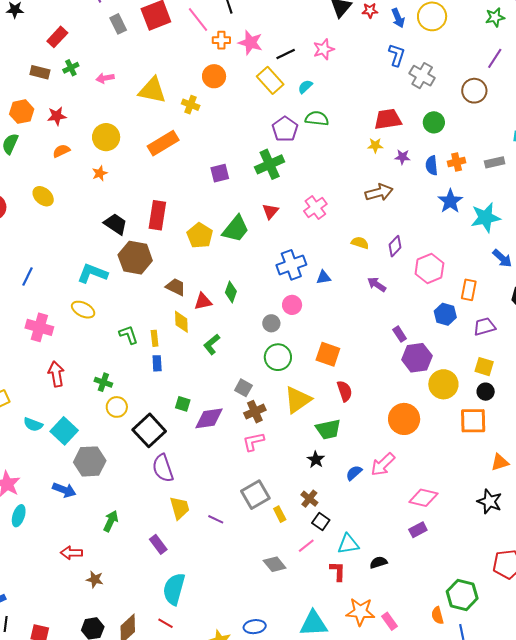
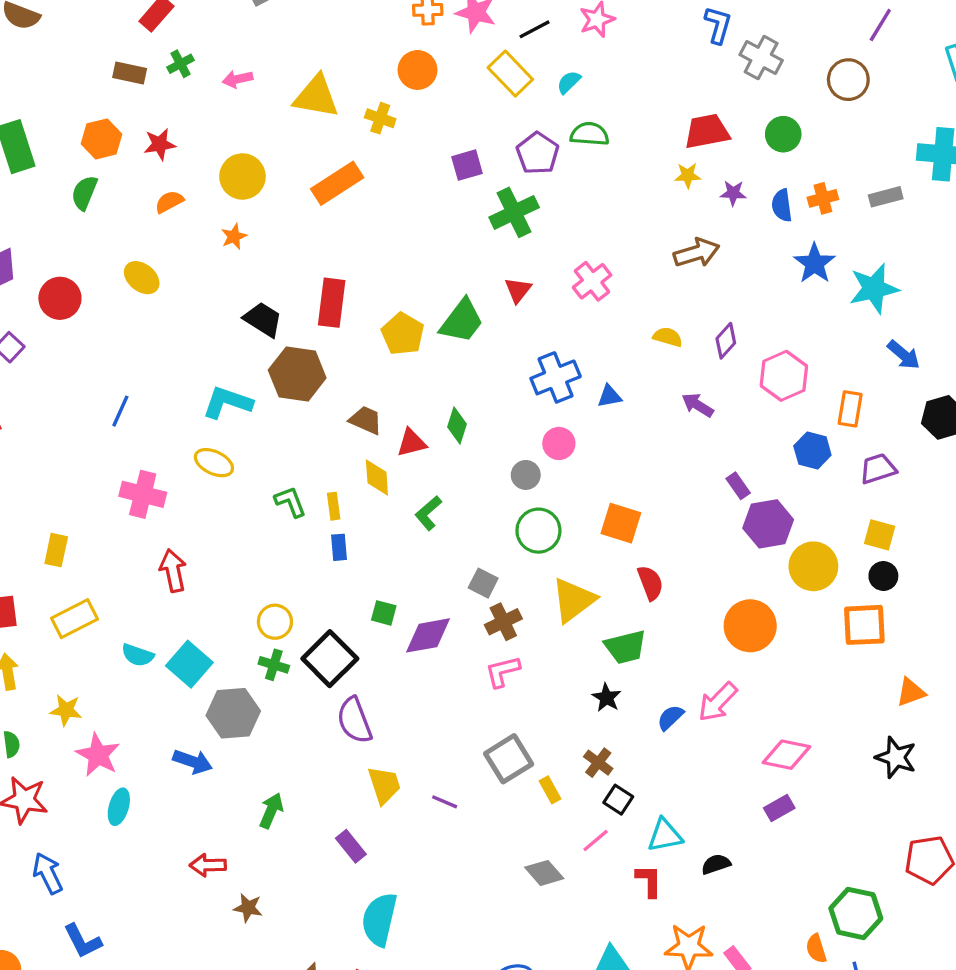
purple square: (220, 173) -> (467, 165), moved
green cross: (103, 382) -> (274, 665), moved

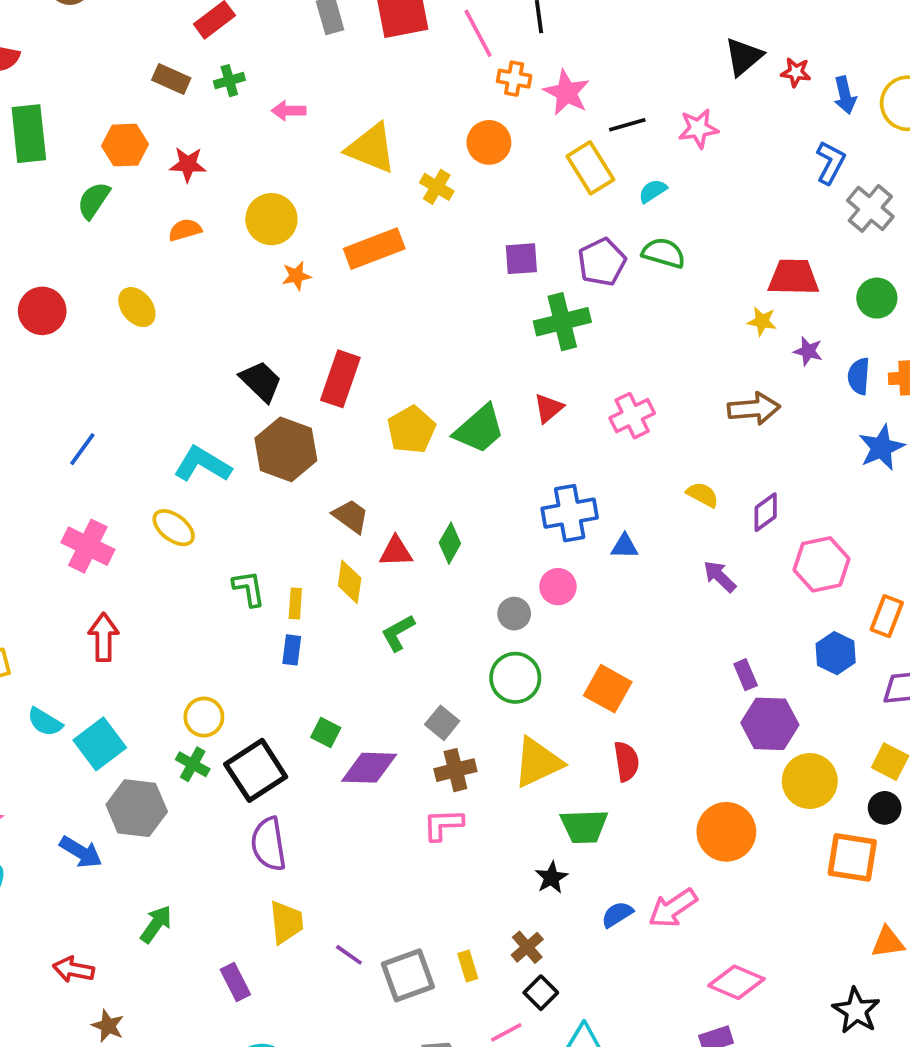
orange star: (234, 237) -> (296, 276), moved
gray square: (509, 759) -> (408, 975), moved

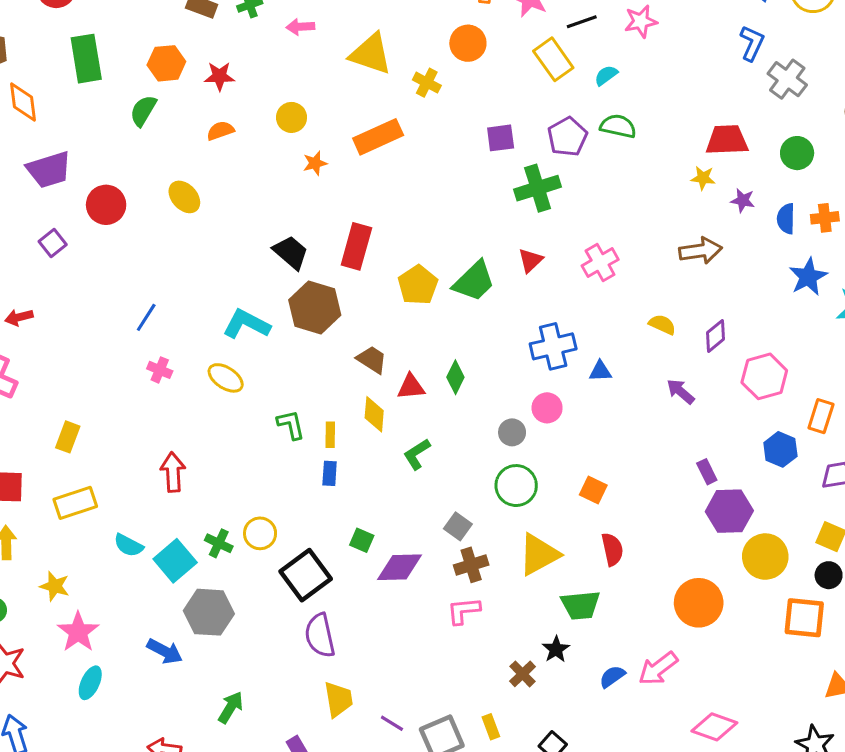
yellow circle: (271, 219) -> (292, 117), size x0.7
pink cross: (88, 546) -> (160, 370), moved, size x0.6
orange square: (608, 689) -> (593, 490), size x0.7
green cross: (193, 764) -> (219, 543), moved
brown cross: (527, 947) -> (522, 674), moved

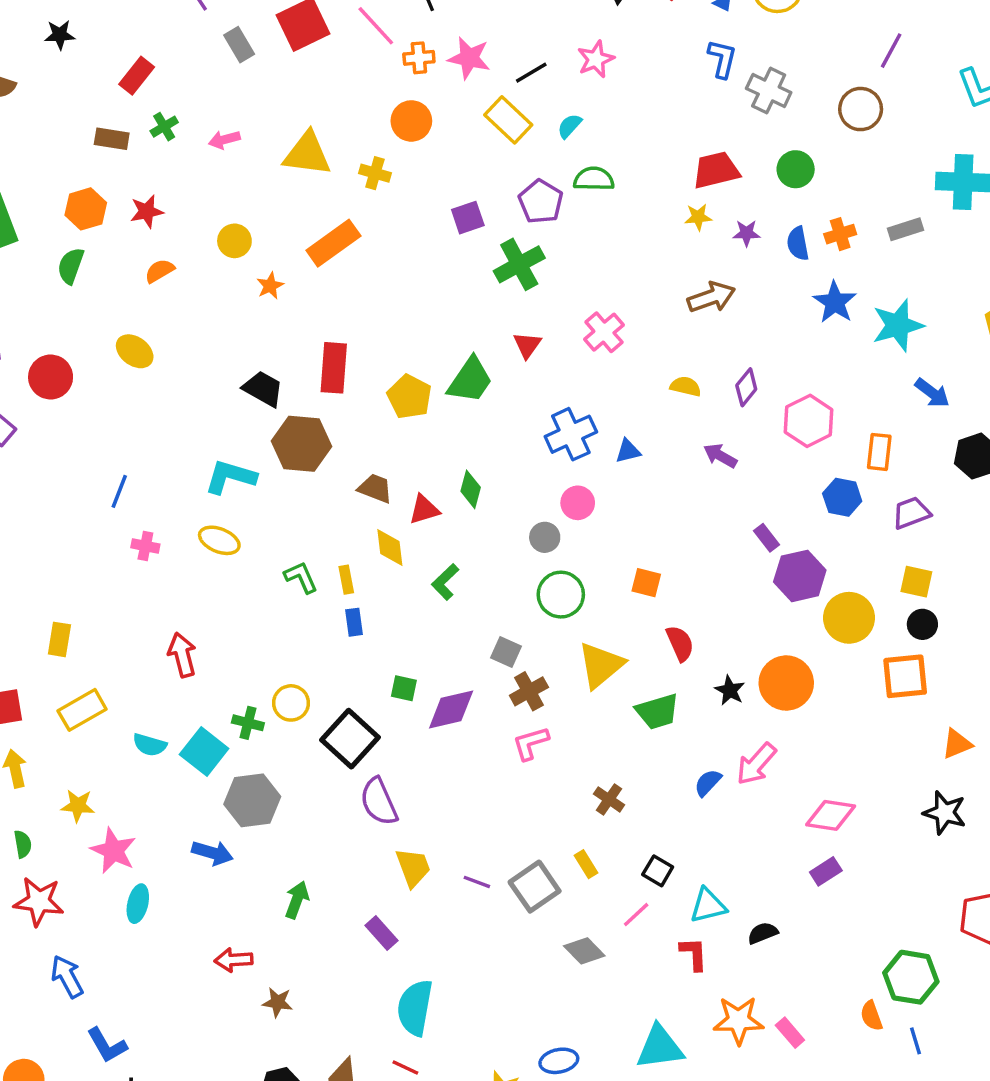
black star: (556, 649) -> (730, 690), moved

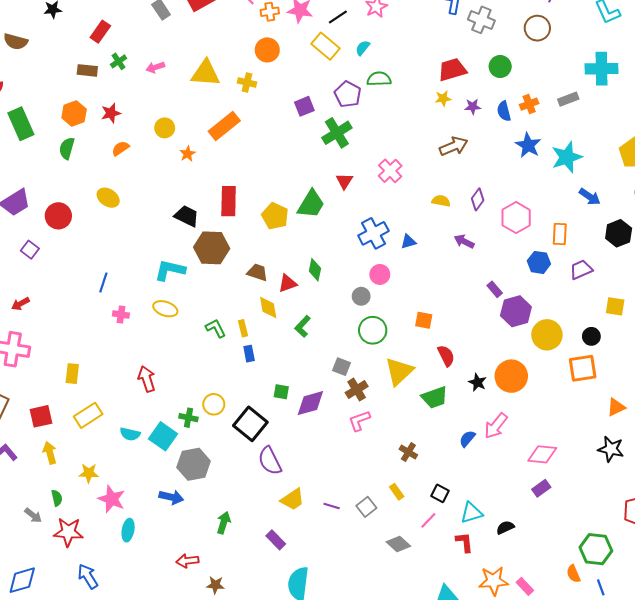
yellow square: (916, 582) -> (615, 306), moved
yellow trapezoid: (413, 867) -> (293, 499), turned 80
gray square: (535, 887) -> (366, 507), size x0.7

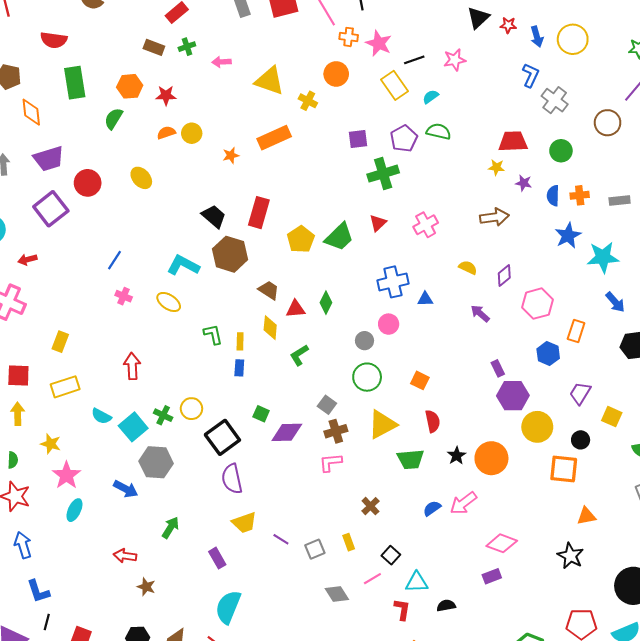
yellow circle: (165, 128) -> (192, 133), moved
purple square: (30, 250) -> (51, 209), size x1.8
purple trapezoid: (581, 270) -> (580, 393), moved, turned -50

